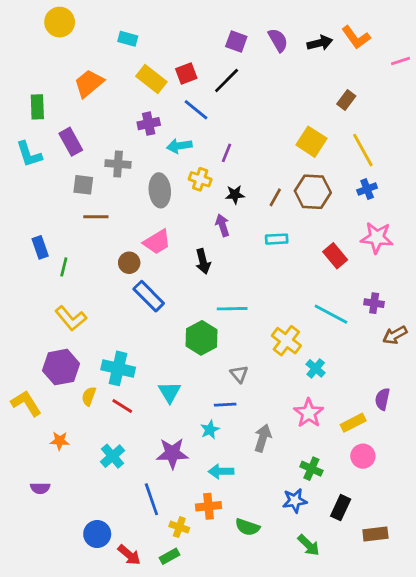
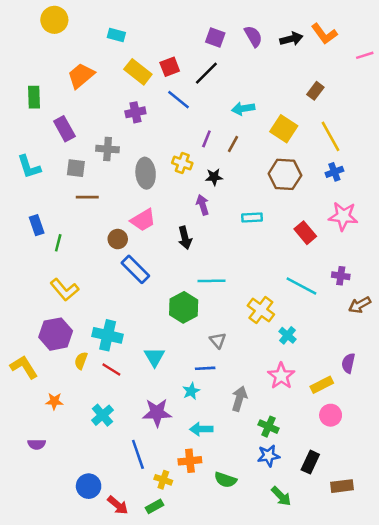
cyan arrow: (179, 146) -> (243, 109), moved
cyan L-shape: (29, 154) -> (29, 167), moved
brown line: (275, 197) -> (233, 144), moved
green cross: (311, 469) -> (268, 427), moved

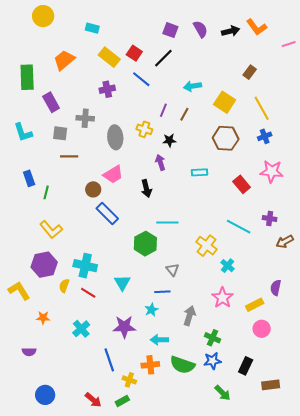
red square: (170, 67) -> (134, 53), turned -35
green rectangle: (34, 97) -> (27, 77), size x1.4
green semicircle: (225, 480) -> (182, 365), moved, size x1.4
blue circle: (89, 486) -> (45, 395), moved

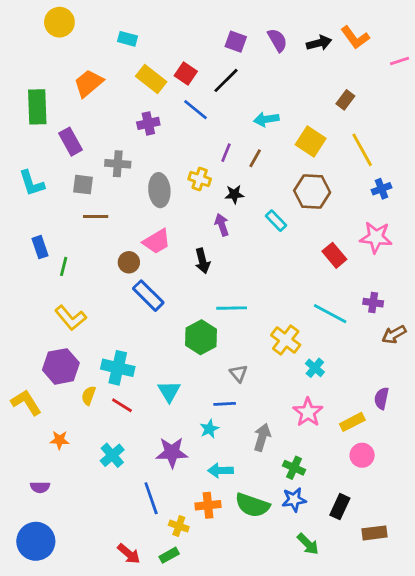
blue cross: (265, 136) -> (381, 189), moved
cyan rectangle: (199, 172) -> (276, 221), moved, turned 49
blue circle: (45, 395) -> (36, 541), moved, size x1.4

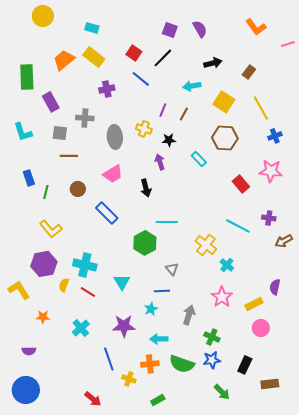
black arrow: (319, 43) -> (213, 63), moved
yellow rectangle: (151, 79) -> (94, 57), moved
brown circle: (129, 262) -> (78, 189), moved
green rectangle: (169, 555) -> (158, 400), moved

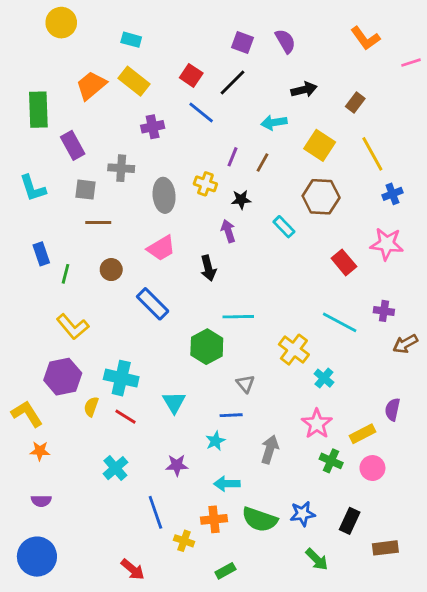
orange star: (43, 317) -> (40, 451), moved
purple star: (124, 326) -> (177, 465), size x0.7
green cross: (212, 337) -> (331, 461), moved

